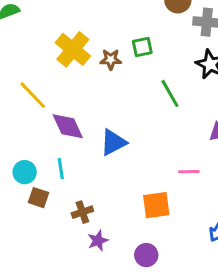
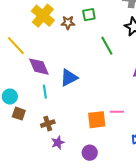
cyan line: (61, 169) -> (45, 92), moved
pink line: (189, 172) -> (117, 112), moved

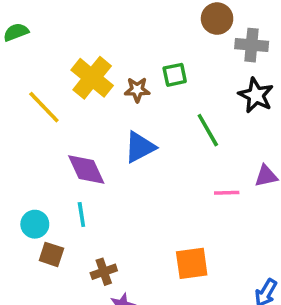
yellow line: (16, 46) -> (44, 107), moved
blue triangle: (69, 78) -> (140, 147), moved
cyan line: (45, 92) -> (81, 215), moved
pink line: (117, 112) -> (227, 193), moved

